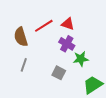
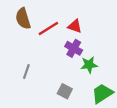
brown semicircle: (21, 37) -> (23, 19), moved
gray square: (59, 73) -> (65, 91), moved

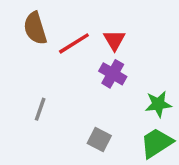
red triangle: (75, 26) -> (114, 40), turned 40
green star: (89, 65) -> (158, 104), moved

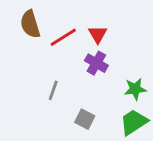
gray line: (40, 109) -> (53, 90), moved

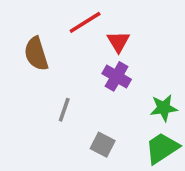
brown semicircle: (30, 24) -> (36, 54), moved
red line: (63, 37) -> (85, 22), moved

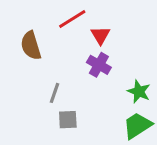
green star: (164, 108) -> (139, 91), turned 30
gray square: (103, 145) -> (68, 120), moved, turned -30

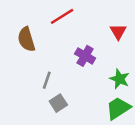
red triangle: (100, 35) -> (118, 32), moved
gray square: (68, 120) -> (58, 103), turned -30

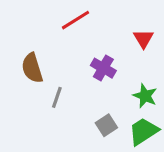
brown semicircle: (26, 39) -> (32, 68), moved
gray square: (58, 103) -> (106, 125), moved

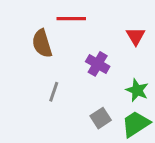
red line: (75, 20) -> (71, 19), turned 32
brown semicircle: (32, 68) -> (42, 43), moved

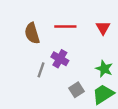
red line: (71, 19) -> (65, 27), moved
purple cross: (98, 64) -> (60, 59), moved

